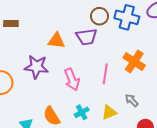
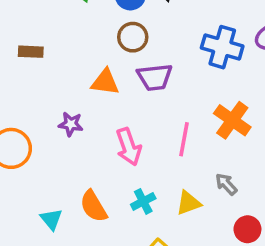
brown circle: (99, 16) -> (133, 37), moved
purple star: (36, 67) -> (71, 124), size x0.6

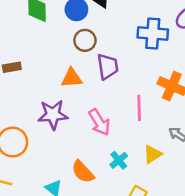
purple trapezoid: (155, 77) -> (108, 67), turned -80
purple star: (71, 124) -> (53, 115), size x1.6

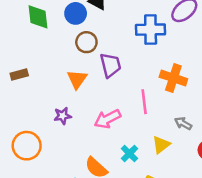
orange triangle: (72, 78) -> (77, 79), turned -45
purple star: (53, 115) -> (63, 116), size x0.6
pink arrow: (99, 122) -> (107, 119), turned 100

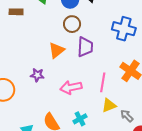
brown rectangle: (19, 74) -> (16, 12), moved
gray arrow: (183, 123) -> (127, 116), moved
yellow triangle: (161, 145) -> (109, 105), moved

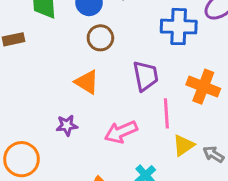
purple trapezoid: (85, 47) -> (146, 76), moved
orange triangle: (57, 50) -> (87, 82), turned -36

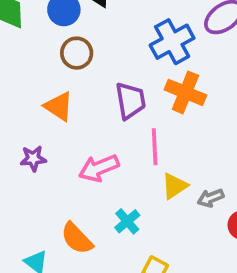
blue cross: (179, 27) -> (172, 42), turned -32
orange cross: (203, 87) -> (185, 92), moved
gray arrow: (213, 154) -> (211, 198), turned -55

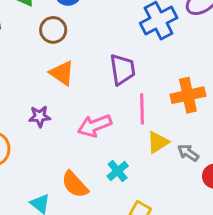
brown circle: (77, 53) -> (53, 30), moved
orange cross: (185, 92) -> (188, 95), moved, turned -36
gray arrow: (211, 198) -> (188, 153), turned 55

